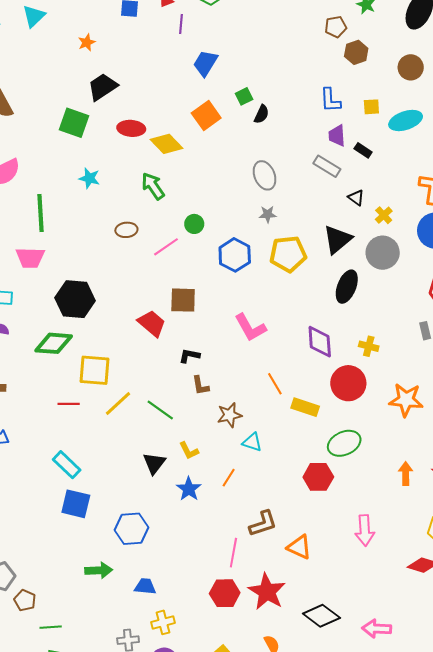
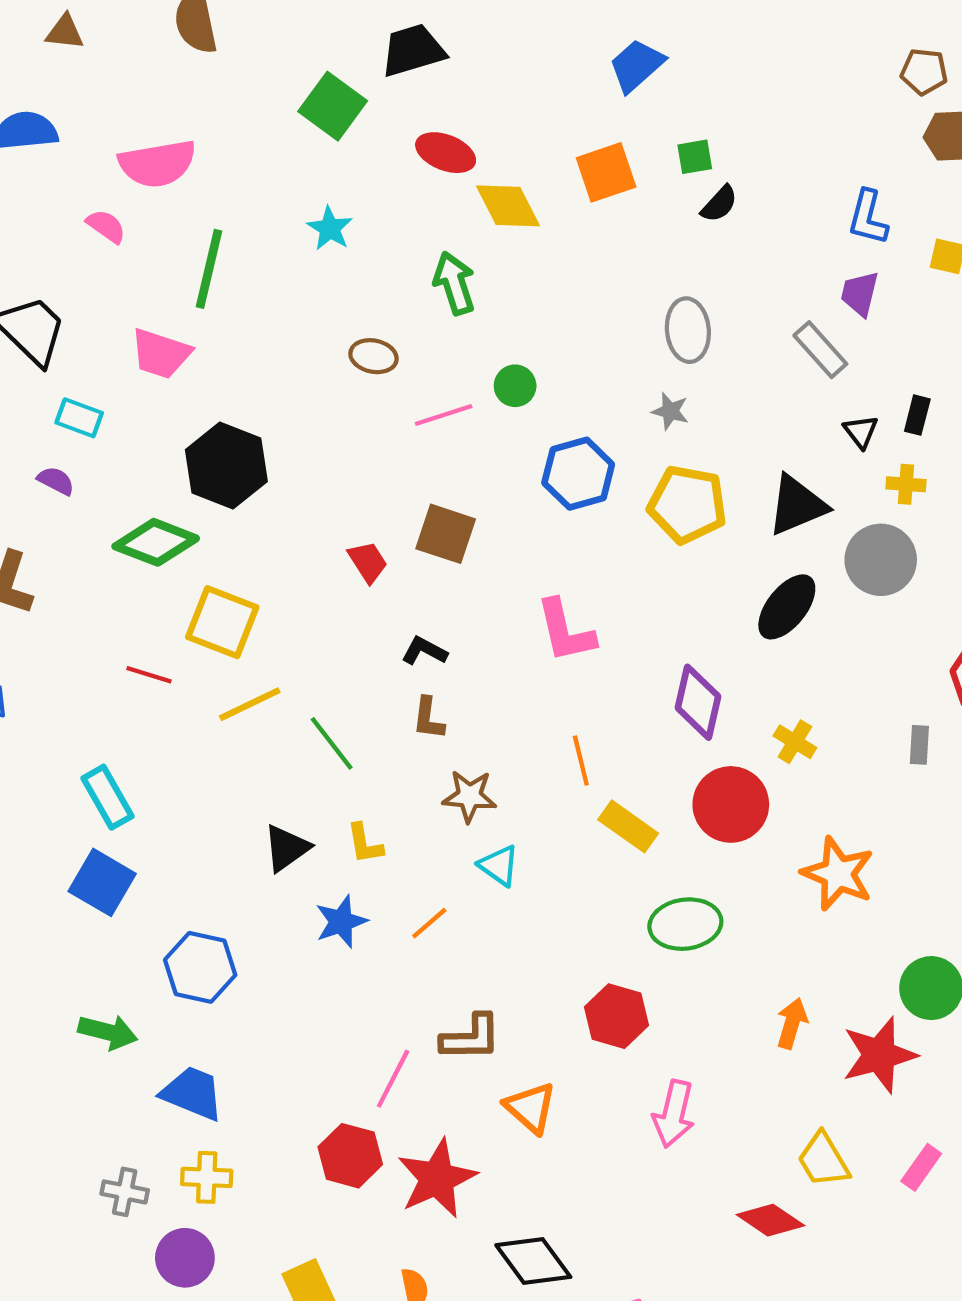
black rectangle: (363, 150) -> (917, 415), moved, turned 54
yellow cross: (384, 215) -> (906, 484), turned 30
red trapezoid: (152, 323) -> (368, 562), size x0.7
red hexagon: (318, 477) -> (616, 1016), moved
blue trapezoid: (145, 586) -> (192, 1093), size x1.4

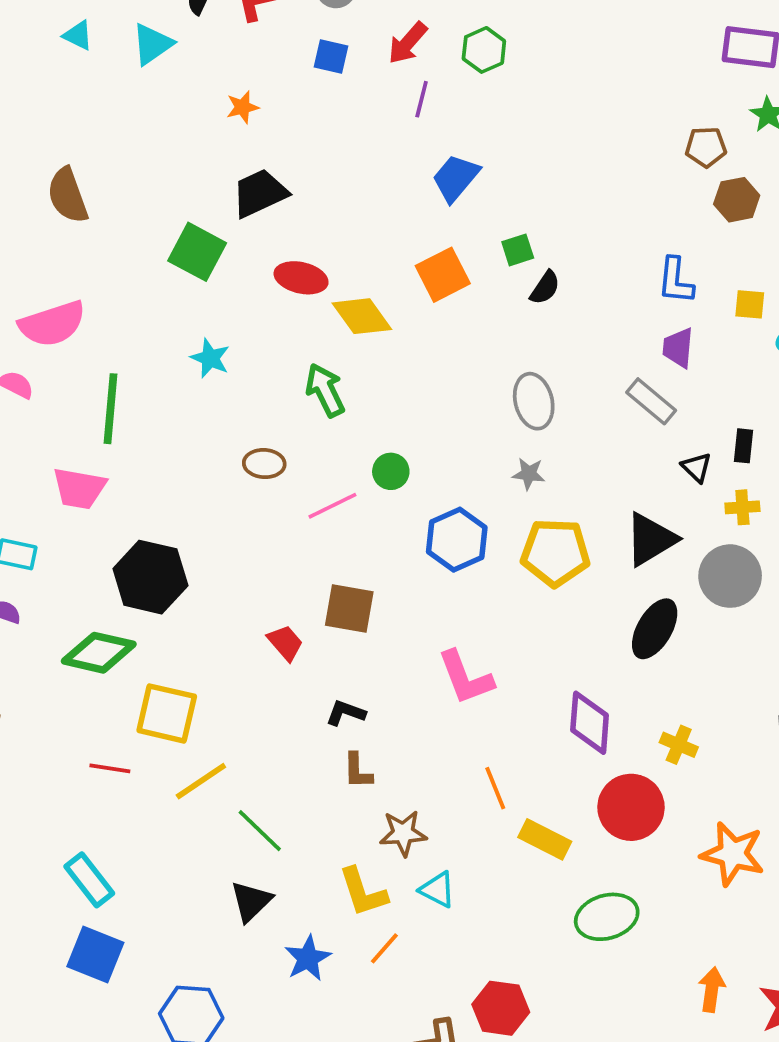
green line: (332, 743) -> (260, 831), moved
yellow L-shape: (365, 844) -> (363, 892), moved, size x1.4
red hexagon: (616, 1016) -> (501, 1008), moved

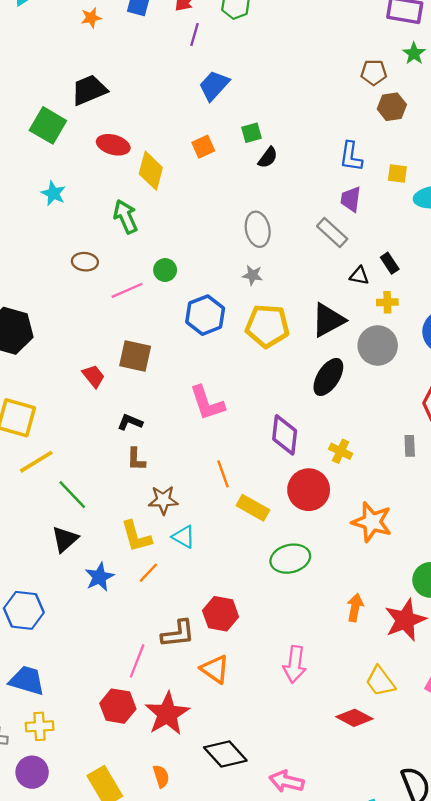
orange star: (242, 107) -> (91, 18), moved
orange square: (443, 275) -> (203, 147), size x0.7
yellow diamond: (362, 316) -> (151, 171), turned 48
black rectangle: (744, 446) -> (390, 263), turned -42
black triangle: (697, 467) -> (359, 276), turned -36

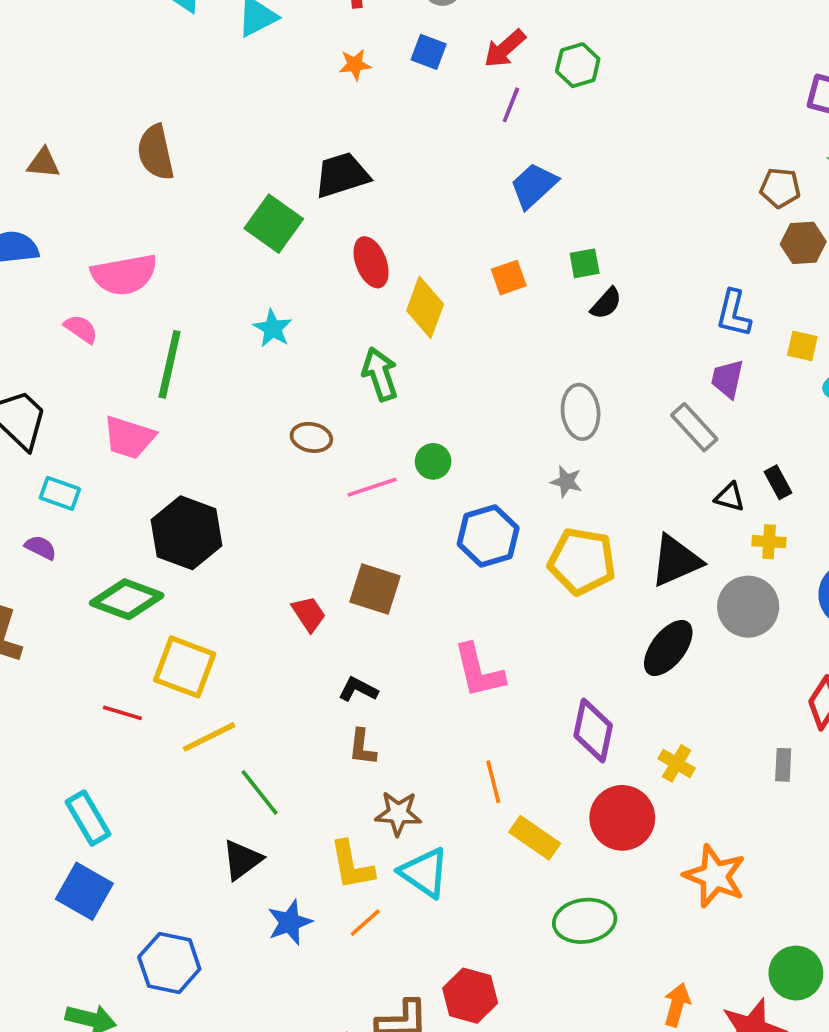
red ellipse: (113, 145) -> (371, 262), turned 48
cyan triangle: (184, 537) -> (424, 873), size x1.4

